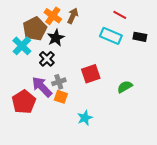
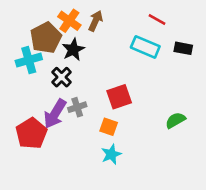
cyan cross: (22, 46) -> (29, 60), turned 30
purple arrow: (42, 87) -> (55, 114), turned -105
green semicircle: (125, 87) -> (175, 120), moved
orange square: (61, 97) -> (109, 127), moved

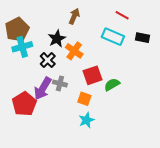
orange cross: (69, 21) -> (74, 51), moved
brown pentagon: (46, 38) -> (17, 29), moved
gray cross: (77, 107) -> (60, 83), turned 32
green semicircle: (175, 120) -> (112, 84), moved

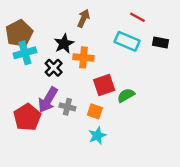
orange cross: (74, 51) -> (83, 57), turned -30
gray cross: (60, 83) -> (67, 107), moved

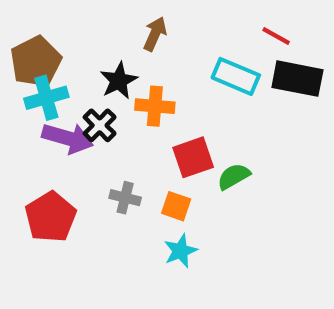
red line: (137, 17) -> (276, 36), moved
black rectangle: (160, 42) -> (297, 79), size x1.6
purple arrow: (48, 100) -> (68, 138), moved, turned -105

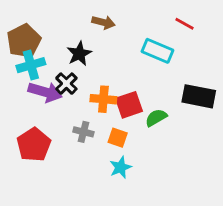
brown arrow: (155, 34) -> (103, 22), turned 80
black rectangle: (297, 79) -> (199, 96), moved
orange cross: (155, 106) -> (103, 99), moved

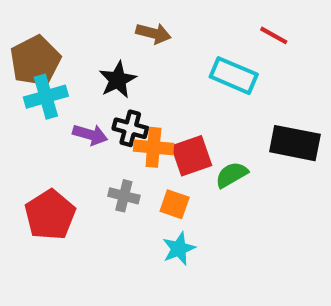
black cross: (66, 84) -> (130, 128), moved, turned -30
purple arrow: (45, 92) -> (90, 135), moved, size x0.7

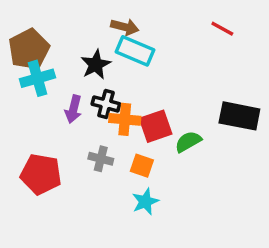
cyan rectangle: (234, 76) -> (135, 51), moved
purple arrow: (90, 135) -> (73, 109), turned 88
red pentagon: (50, 215) -> (41, 174), turned -30

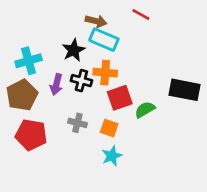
red line: (222, 29) -> (141, 14), moved
brown pentagon: (29, 49) -> (22, 95), moved
orange cross: (125, 119) -> (105, 73), moved

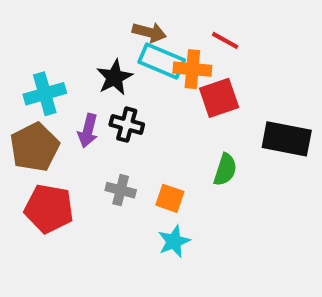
red line: (141, 14) -> (225, 40), moved
orange cross: (105, 73) -> (192, 69), moved
red square: (120, 98) -> (219, 98), moved
green semicircle: (145, 110) -> (225, 170), turned 138

